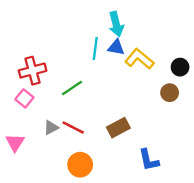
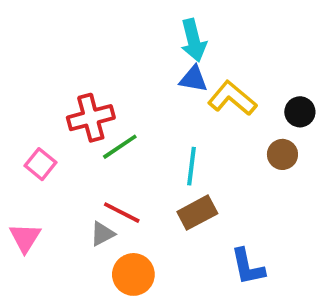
cyan line: (95, 49) -> (191, 166), moved
red cross: (33, 71) -> (91, 118), moved
gray triangle: (51, 128) -> (102, 234), moved

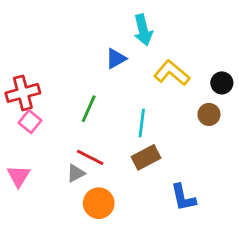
blue triangle: (193, 79) -> (116, 59), moved, turned -40
red cross: (91, 118) -> (23, 93), moved
green line: (120, 147) -> (89, 109), turned -32

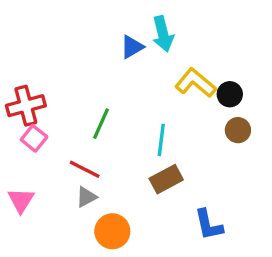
blue triangle: (116, 59) -> (132, 47), moved
black circle: (222, 83) -> (230, 94), moved
red line: (90, 157) -> (85, 169), moved

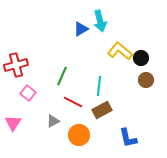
pink square: (34, 138) -> (28, 93), moved
red line: (85, 169) -> (73, 102), moved
orange circle: (112, 231) -> (79, 135), moved

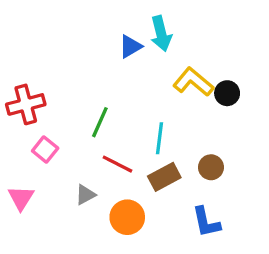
brown circle: (146, 80) -> (211, 167), moved

